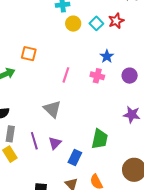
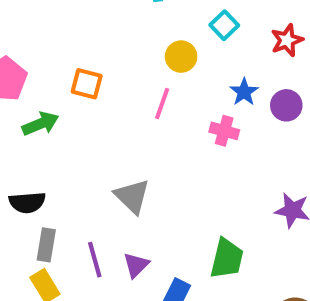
red star: (116, 21) -> (287, 40), moved
yellow circle: (73, 24) -> (181, 57), moved
pink line: (66, 75) -> (162, 103), moved
purple circle: (130, 76) -> (286, 105), moved

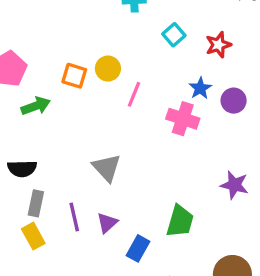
cyan square: (224, 25) -> (174, 35), moved
red star: (287, 40) -> (218, 45), moved
yellow circle: (181, 57) -> (108, 69), moved
pink cross: (224, 131) -> (183, 119), size x1.4

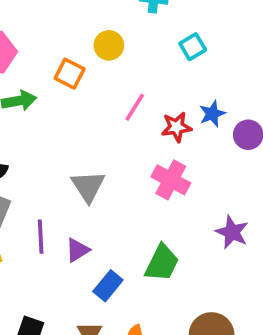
red star: (218, 45) -> (176, 127), moved
yellow circle: (108, 69) -> (109, 45), moved
pink cross: (183, 119) -> (171, 180), moved

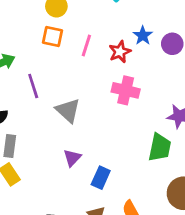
orange square: (70, 74) -> (52, 36), moved
purple line: (41, 237) -> (33, 86), moved
green trapezoid: (162, 263) -> (160, 147), moved

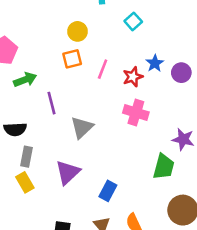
orange square: (52, 36) -> (72, 59), turned -30
gray triangle: (68, 110) -> (82, 127), turned 30
purple triangle: (72, 158) -> (68, 172), moved, size x1.5

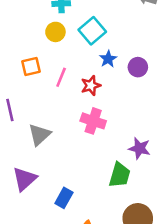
cyan square: (133, 21) -> (92, 31), size x1.5
yellow circle: (77, 31) -> (55, 32), moved
blue star: (155, 63) -> (108, 59), moved
purple circle: (181, 73) -> (138, 67), moved

